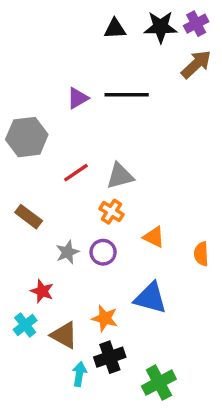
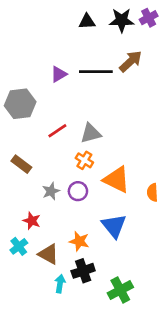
brown arrow: (196, 64) -> (131, 61), moved
orange triangle: (154, 237) -> (116, 180), size x1.6
blue triangle: (150, 298) -> (114, 226), turned 36

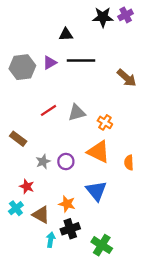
black triangle: (87, 22) -> (66, 34), moved
brown arrow: (131, 61) -> (127, 78), moved, turned 84
gray hexagon: (20, 104) -> (22, 67), moved
orange cross: (84, 160) -> (105, 122), moved
green cross: (120, 290) -> (102, 245), turned -30

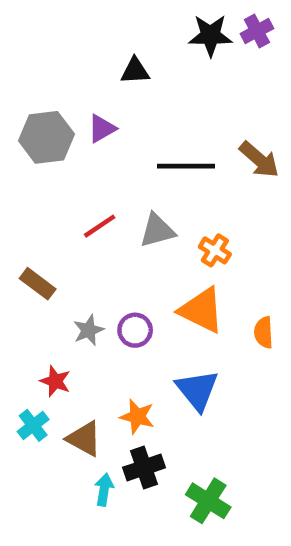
black line: (81, 61) -> (186, 166), moved

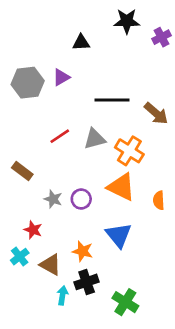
purple cross: (257, 31) -> (161, 37), moved
brown arrow: (259, 160) -> (156, 113), moved
orange cross: (215, 250) -> (129, 151), size x1.5
gray star: (89, 330) -> (53, 199), turned -30

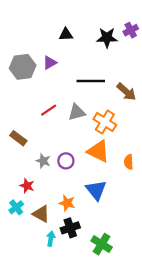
black star: (127, 21) -> (107, 38), moved

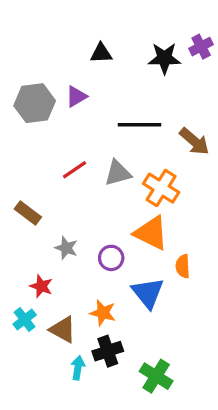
purple circle: (66, 161) -> (111, 258), moved
orange semicircle: (129, 162) -> (183, 266), moved

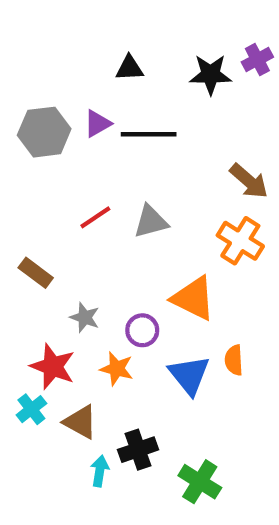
black line: (139, 125) -> (149, 134), moved
orange cross: (161, 188) -> (240, 241), moved
orange semicircle: (183, 266) -> (234, 360), moved
red star: (41, 286) -> (53, 367), size x1.5
orange star: (103, 313) -> (117, 369), moved

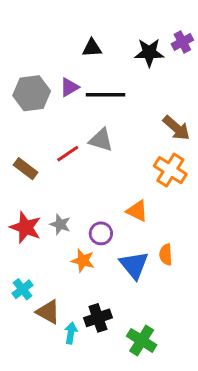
gray triangle: (151, 222) -> (101, 140), moved, turned 32
brown rectangle: (36, 273) -> (26, 169), moved
orange triangle: (193, 298) -> (137, 211), size x0.7
red star: (53, 367) -> (26, 227), moved
brown triangle: (80, 422) -> (48, 312), moved

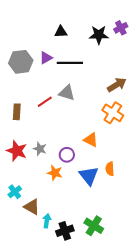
brown arrow: (176, 128) -> (117, 85), turned -72
brown rectangle: (26, 169) -> (17, 112), turned 56
black cross: (98, 318) -> (65, 231), moved

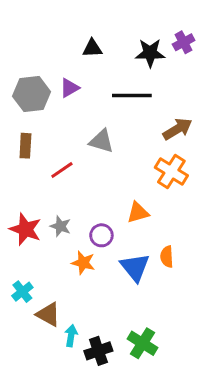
black line: (70, 63) -> (132, 95), moved
red line: (45, 102) -> (62, 170), moved
brown rectangle: (17, 112) -> (25, 146), moved
orange triangle: (91, 140) -> (138, 213), turned -42

